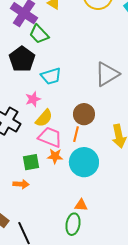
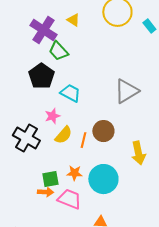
cyan trapezoid: (51, 76) -> (70, 93), turned -135
orange line: (76, 134) -> (83, 140), moved
pink trapezoid: (50, 137) -> (69, 199), moved
orange arrow: (21, 184) -> (45, 192), moved

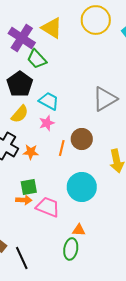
yellow triangle: (73, 20) -> (52, 28), size x1.6
pink star: (52, 116) -> (47, 123), moved
yellow semicircle: (63, 135) -> (20, 114), moved
orange star: (74, 173) -> (31, 152), moved

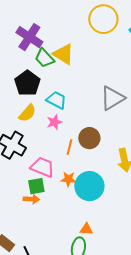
yellow triangle: (52, 28) -> (63, 54), moved
orange star: (31, 152) -> (68, 179), moved
pink trapezoid: (48, 207) -> (42, 167), moved

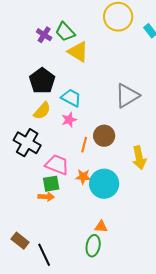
purple cross: (29, 37) -> (44, 35), size x0.6
green trapezoid: (44, 58) -> (65, 32), moved

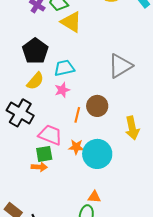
cyan trapezoid: (71, 98) -> (64, 68), turned -40

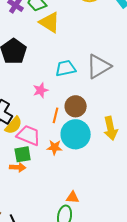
cyan trapezoid: (64, 68) -> (66, 68), moved
yellow semicircle: (35, 81) -> (14, 125), moved
cyan circle: (97, 154) -> (76, 134), moved

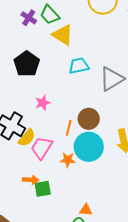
cyan trapezoid: (66, 68) -> (79, 66), moved
pink star: (41, 90) -> (43, 103), moved
pink trapezoid: (29, 135) -> (42, 148), turned -80
green square: (23, 154) -> (43, 189), moved

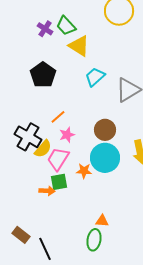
cyan trapezoid: (79, 66) -> (95, 77), turned -30
pink star: (43, 103) -> (67, 135), moved
orange line: (69, 128) -> (58, 117), moved, turned 35
green square: (43, 189) -> (59, 182), moved

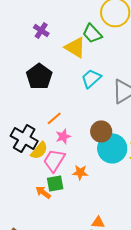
green trapezoid: (66, 26) -> (92, 33), moved
cyan circle: (105, 158) -> (112, 148), moved
orange arrow: (47, 191) -> (43, 192), turned -147

